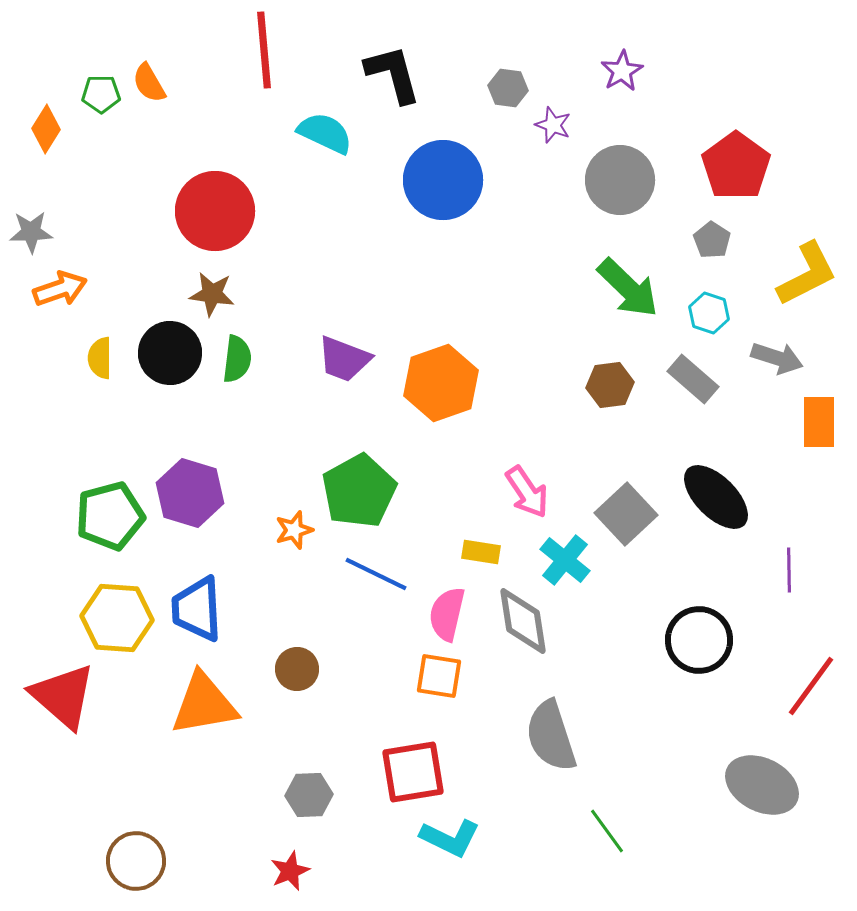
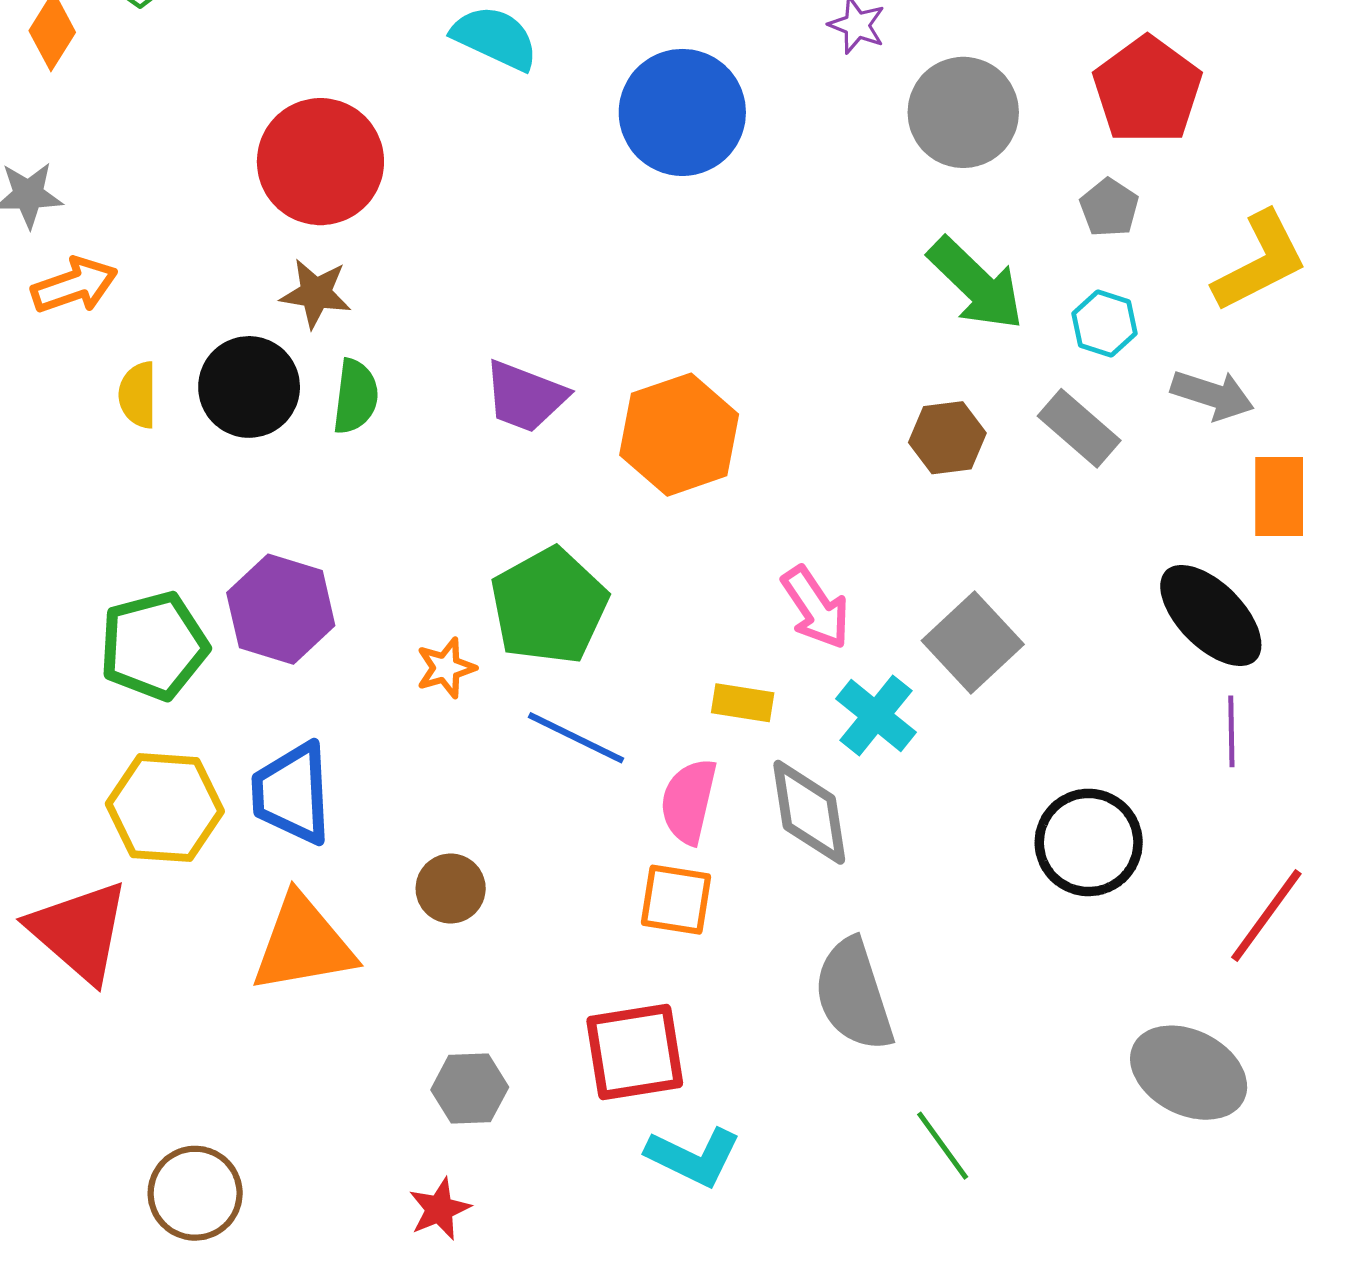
black ellipse: (716, 497) -> (1211, 616), moved

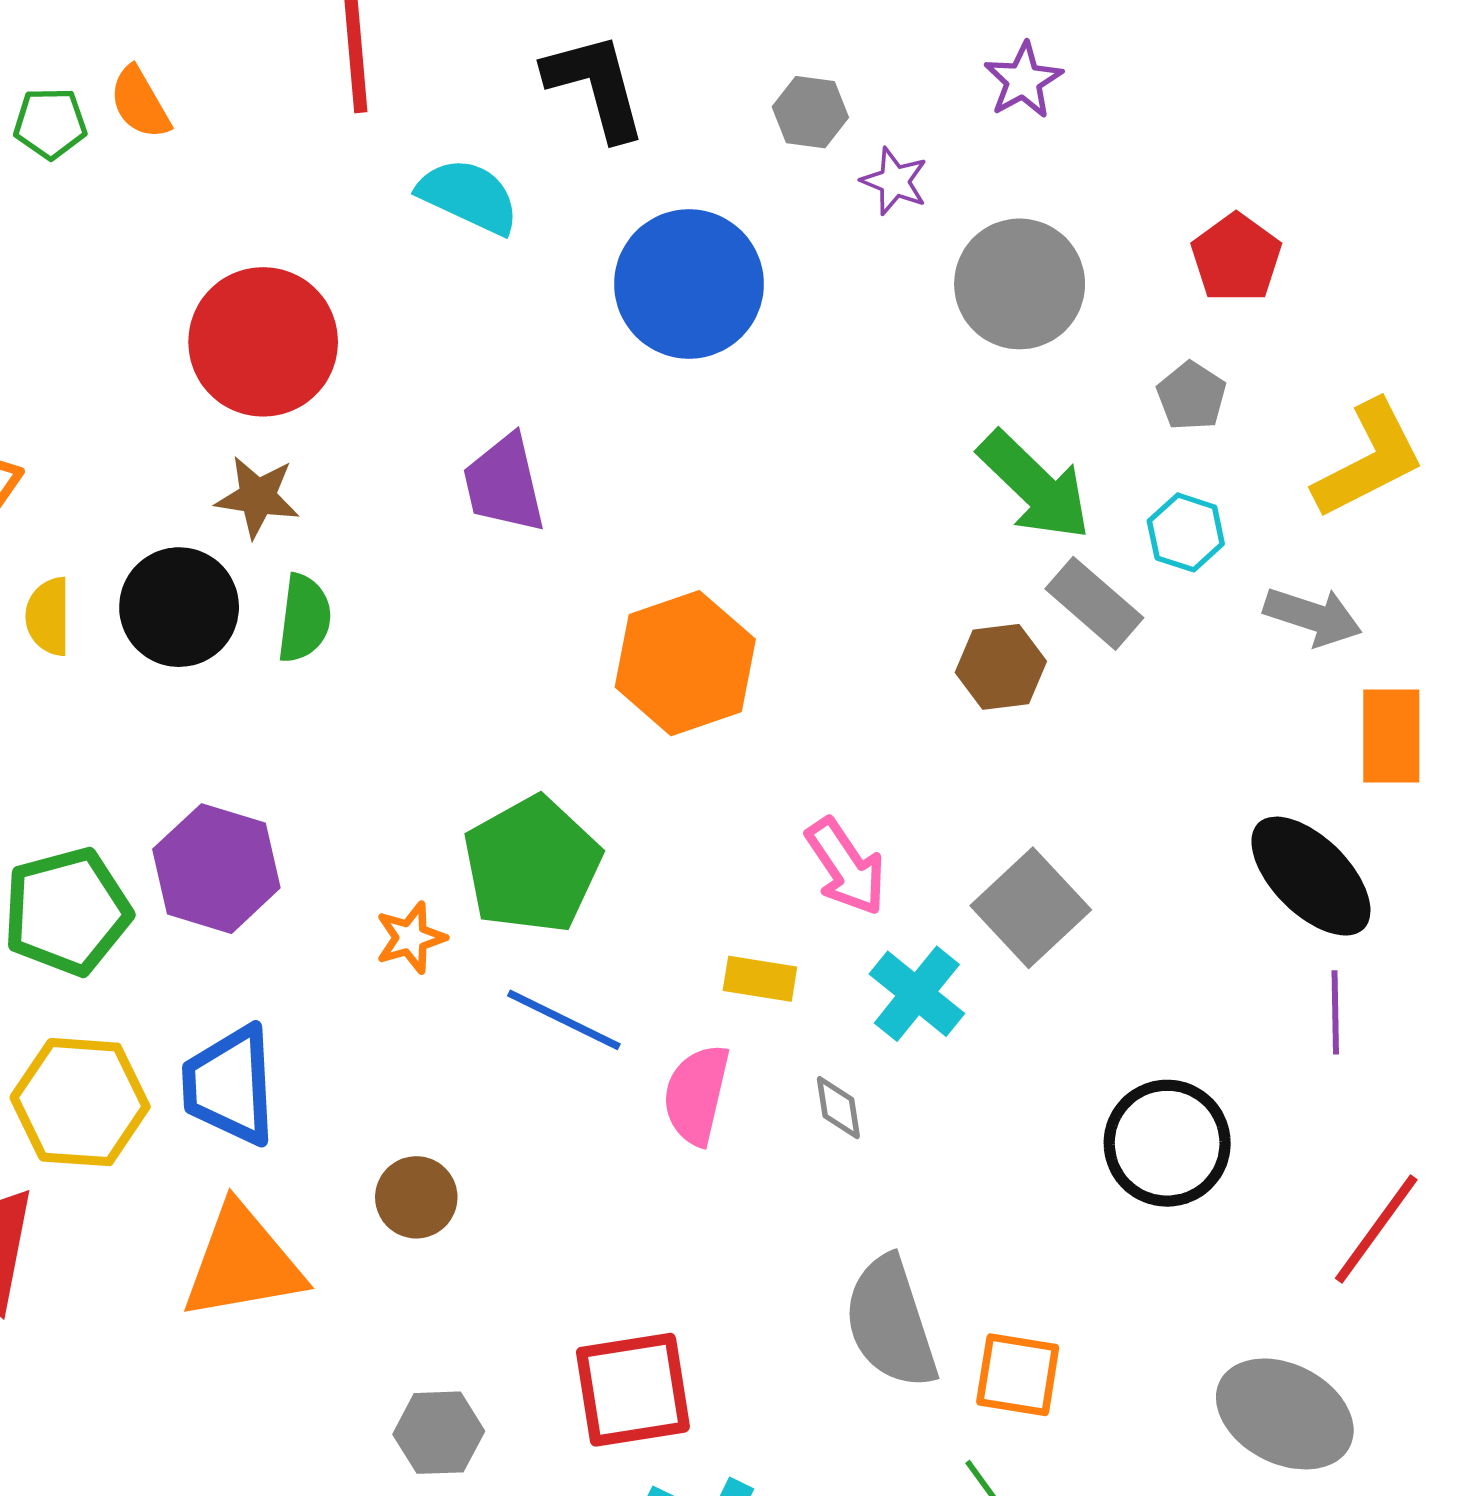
red pentagon: (1147, 90) -> (1236, 258), size x0.7
purple trapezoid: (525, 396) -> (504, 484), moved, turned 56
gray rectangle: (1079, 428) -> (1094, 603), moved
gray diamond: (809, 812) -> (838, 1108), size x0.5
orange square: (676, 900) -> (1018, 1375), moved

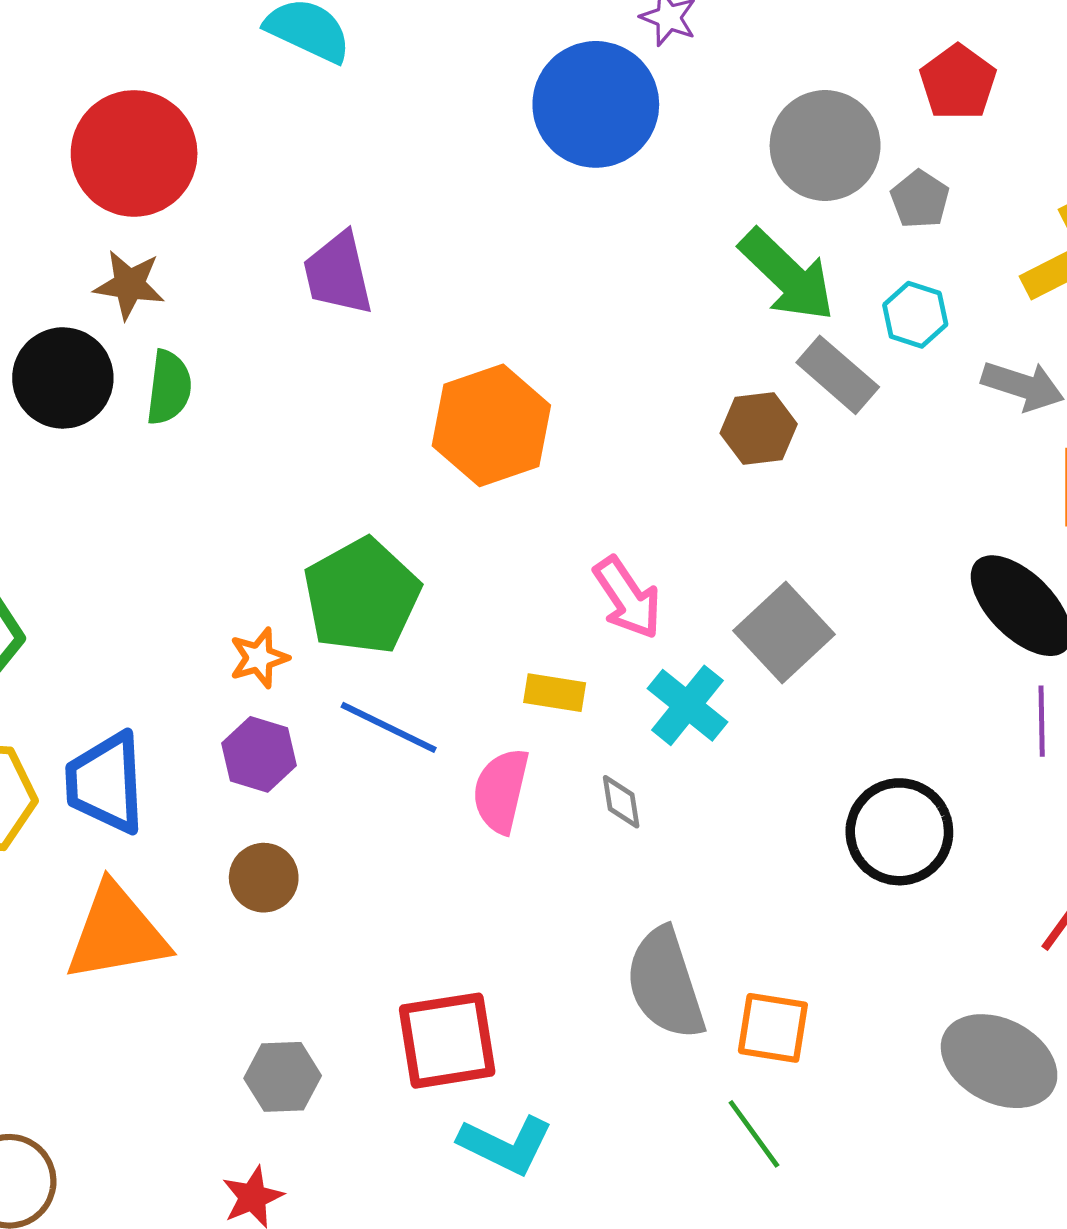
blue circle: (689, 284) -> (596, 104), moved
gray circle: (1020, 284) -> (825, 146), moved
purple hexagon: (216, 869) -> (259, 754), moved, size x0.7

